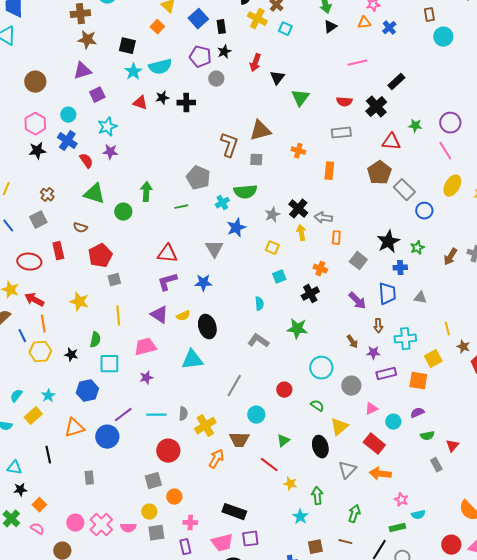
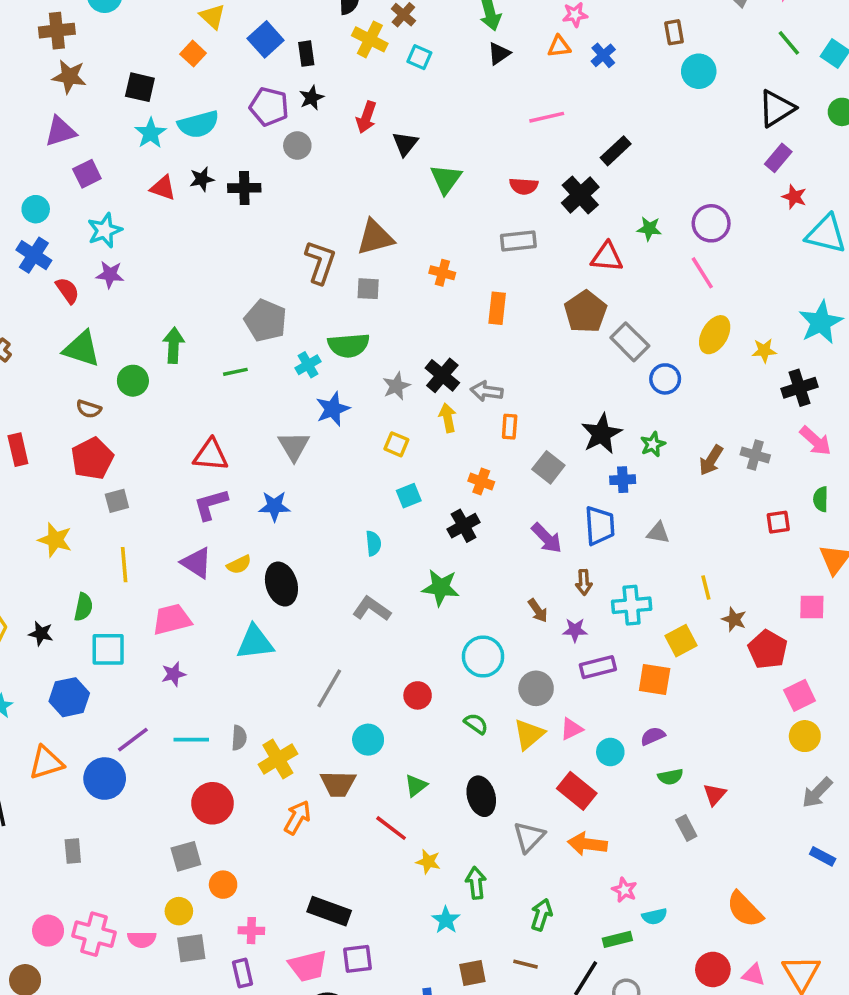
brown semicircle: (80, 228) -> (89, 409), moved
yellow triangle: (339, 427) -> (529, 734), moved
pink cross: (101, 525) -> (94, 934), turned -30

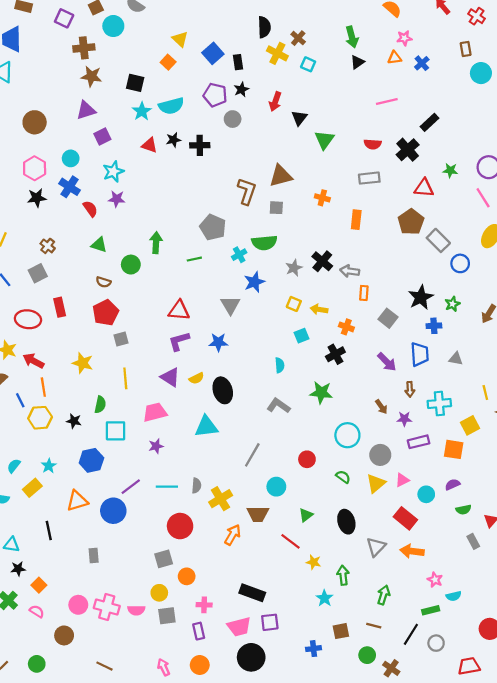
green triangle: (82, 349) -> (99, 245), size x0.7
yellow arrow: (448, 418) -> (319, 309), moved, turned -70

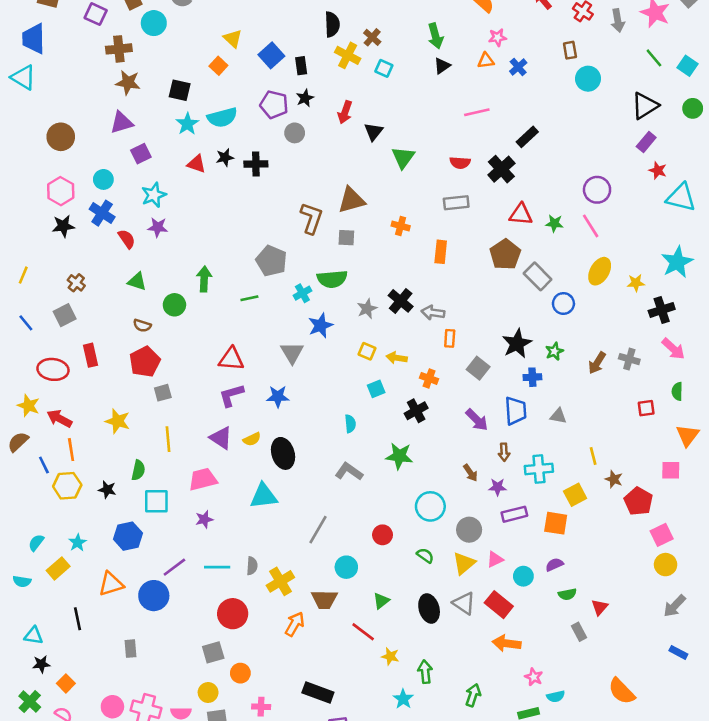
green star: (450, 170) -> (554, 223), moved
gray triangle: (376, 547) -> (464, 603), moved, turned -40

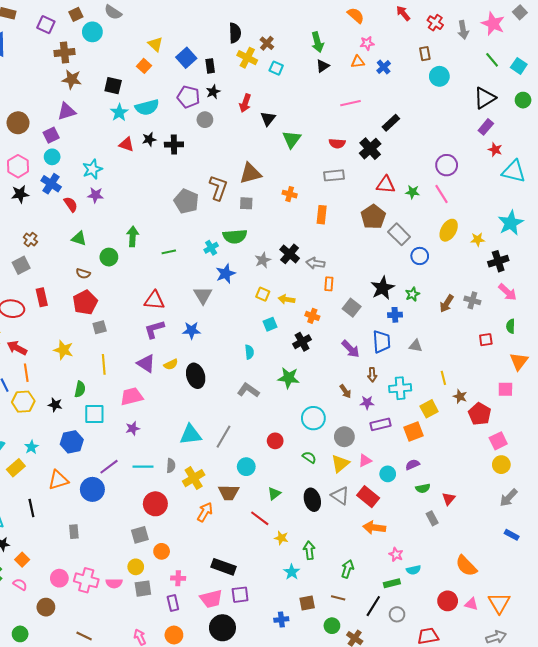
purple square: (141, 154) -> (51, 135), moved
gray pentagon: (271, 261) -> (186, 201), moved
cyan triangle: (264, 496) -> (190, 435), moved
orange square: (556, 523) -> (414, 432), turned -30

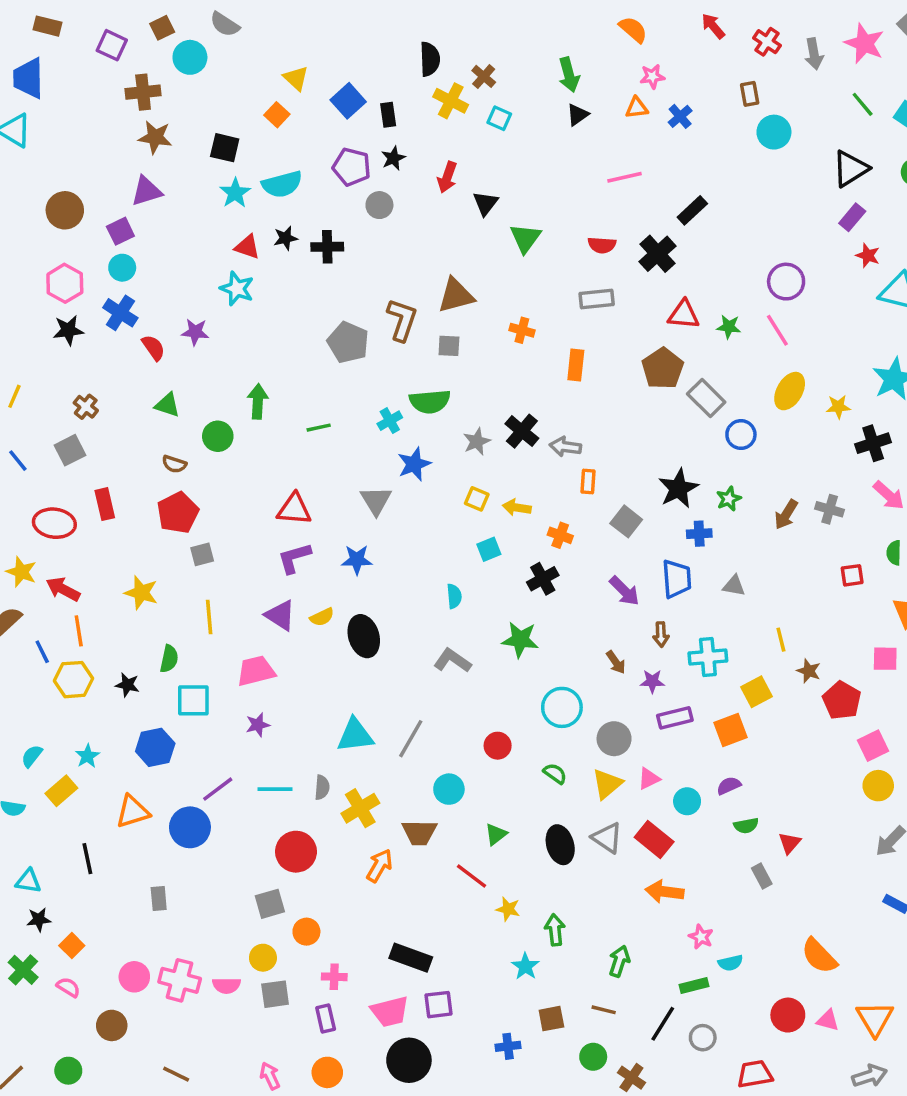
cyan star: (92, 169) -> (237, 289), moved, turned -30

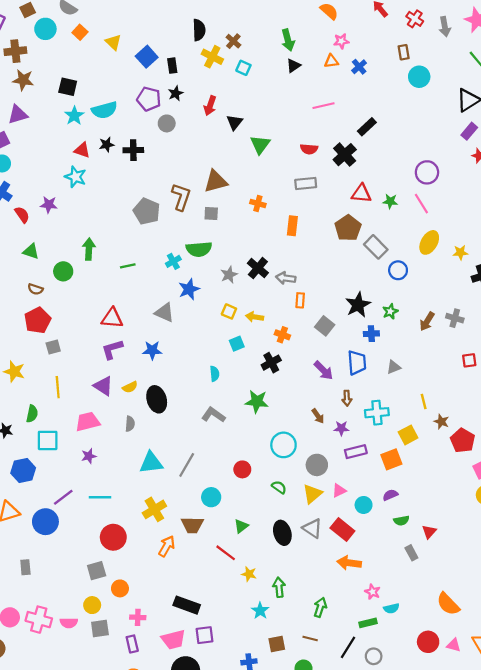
orange square: (277, 115) -> (80, 32), moved
gray triangle: (376, 501) -> (164, 313), turned -35
gray triangle: (734, 586) -> (394, 367), turned -32
gray semicircle: (322, 787) -> (130, 424), moved

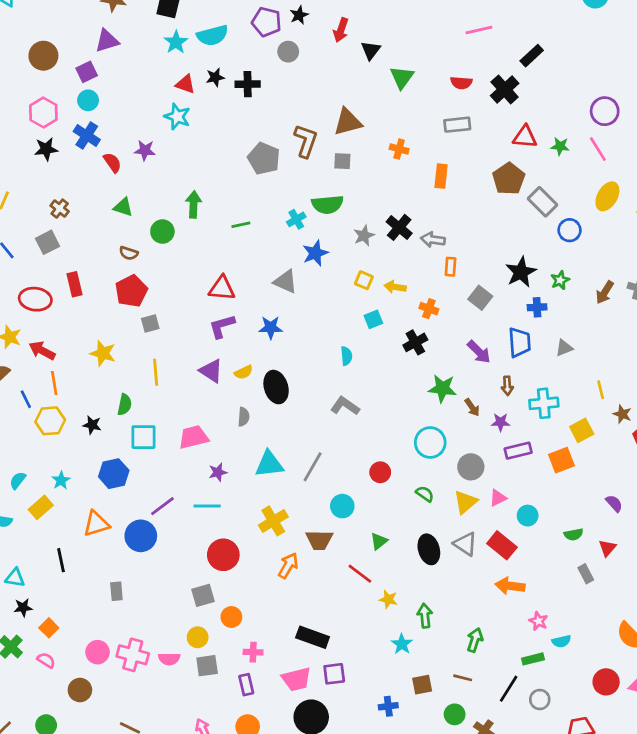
green star: (257, 402) -> (442, 388), moved
pink trapezoid: (88, 422) -> (194, 437), moved
purple star: (89, 456) -> (218, 472), moved
purple semicircle: (390, 495) -> (614, 503), moved, turned 72

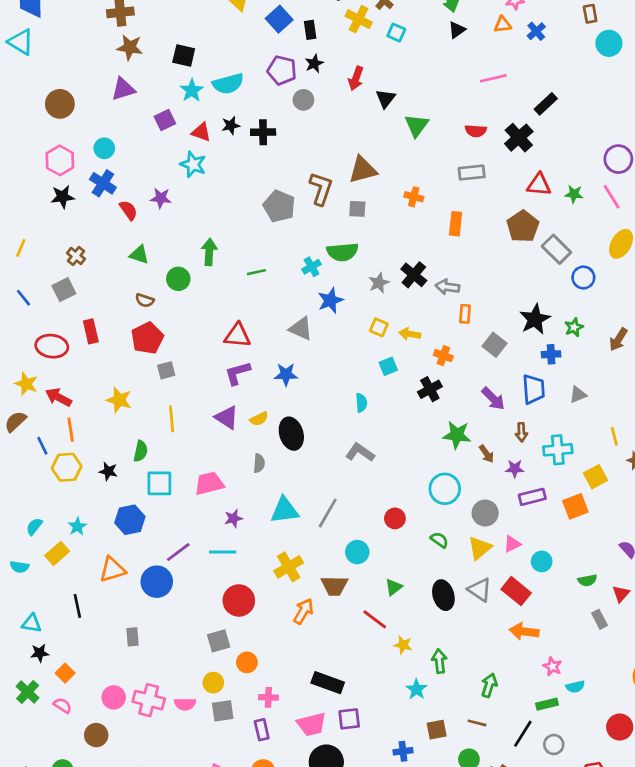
purple square: (87, 72) -> (165, 120), moved

